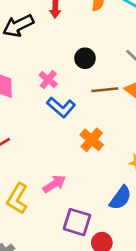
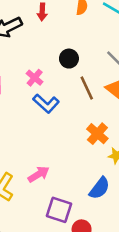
brown line: (105, 90) -> (87, 88), turned 70
orange cross: (92, 140) -> (97, 134), moved

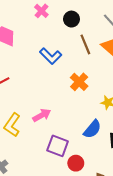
pink cross: (35, 78) -> (41, 11), moved
orange cross: (97, 134) -> (79, 82), moved

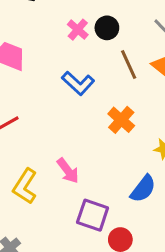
pink cross: (41, 11) -> (78, 30), moved
pink arrow: (42, 115) -> (68, 171), turned 84

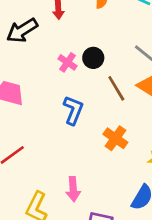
blue L-shape: (78, 83) -> (73, 110), turned -104
pink arrow: (68, 171) -> (73, 189), turned 40

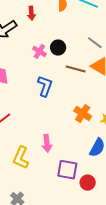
brown line: (116, 88) -> (76, 69), turned -42
orange cross: (115, 138) -> (83, 113), moved

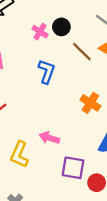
brown line: (76, 69) -> (82, 52), turned 30
pink arrow: (47, 143) -> (49, 138), turned 114

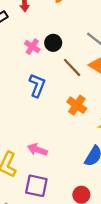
orange cross: (90, 103) -> (77, 105), moved
purple square: (73, 168) -> (36, 186), moved

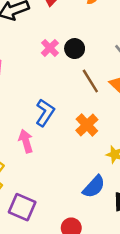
blue L-shape: (37, 85) -> (45, 113), moved
pink arrow: (37, 150) -> (26, 141), moved, turned 42

